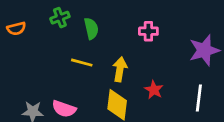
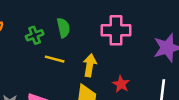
green cross: (60, 18) -> (35, 35), moved
pink cross: (148, 31) -> (116, 30), size x1.6

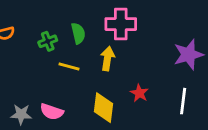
pink cross: (116, 30) -> (121, 24), moved
yellow arrow: (90, 65) -> (107, 59), moved

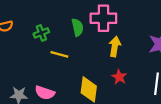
green semicircle: (78, 33) -> (77, 27), moved
yellow arrow: (107, 59) -> (115, 46), moved

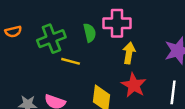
green cross: (41, 33) -> (51, 39), size x1.6
red star: (119, 77) -> (134, 85), size x1.5

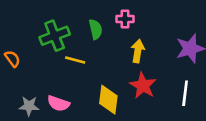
pink cross: (117, 23) -> (125, 19), size x0.6
orange semicircle: (13, 32) -> (12, 59), moved, turned -112

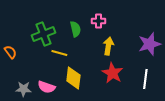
yellow diamond: (108, 100) -> (73, 78), moved

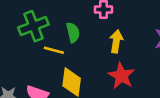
green semicircle: (75, 29) -> (73, 32), moved

